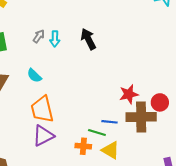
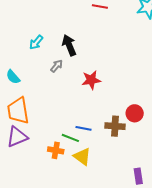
gray arrow: (39, 36) -> (57, 66), moved
cyan arrow: (55, 39) -> (36, 42), turned 35
red star: (129, 94) -> (91, 80), moved
brown cross: (141, 117) -> (115, 126), size x0.7

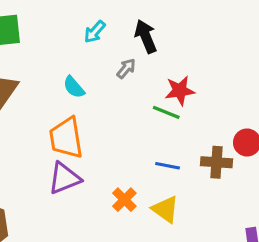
cyan semicircle: (13, 77) -> (74, 87), moved
green line: (70, 138) -> (166, 112), moved
orange cross: (56, 150) -> (124, 200), turned 35

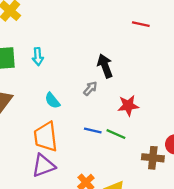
cyan arrow: (95, 32) -> (38, 57), moved, turned -48
green line: (166, 112) -> (116, 134), moved
blue line: (168, 166) -> (93, 130), moved

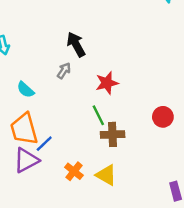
blue line: (93, 130) -> (44, 144), moved, turned -48
green line: (116, 134) -> (98, 115), turned 48
brown cross: (153, 158) -> (113, 134), moved

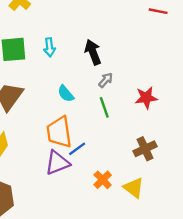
black arrow: (76, 44) -> (93, 52), moved
green line: (98, 115) -> (104, 107), moved
brown cross: (113, 134) -> (145, 149), turned -30

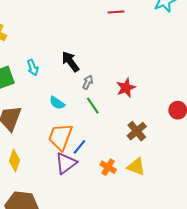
orange trapezoid: (59, 132) -> (60, 137), turned 44

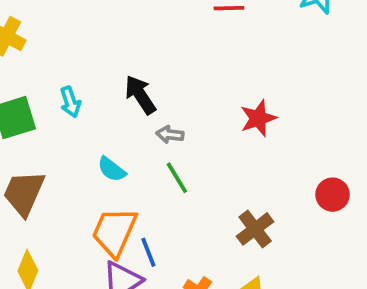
gray arrow: (88, 82) -> (170, 134), turned -112
red star: (126, 88) -> (258, 118), moved
blue line: (79, 147) -> (148, 252), turned -63

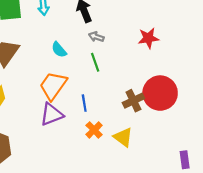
red circle: (332, 195) -> (160, 93), moved, size x1.8
blue line: (148, 252) -> (84, 103), moved

